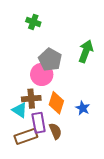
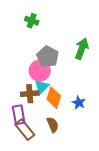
cyan triangle: (20, 110) -> (42, 87), moved, turned 42
purple rectangle: (39, 123) -> (19, 115), moved
brown rectangle: (26, 136) -> (25, 130), turned 70

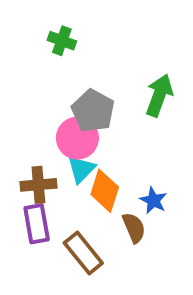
brown cross: (30, 94) -> (38, 185), moved
brown semicircle: (53, 125) -> (134, 228), moved
brown rectangle: (25, 130) -> (83, 253), moved

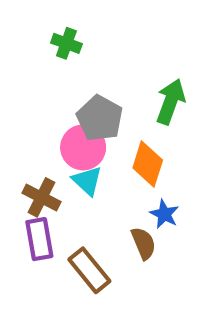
cyan triangle: (81, 169) -> (87, 181), turned -32
brown cross: (38, 185) -> (41, 197), turned 32
orange diamond: (105, 191) -> (148, 164), moved

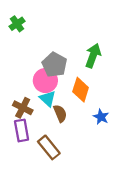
green cross: (66, 43) -> (17, 24), moved, turned 35
blue star: (164, 214) -> (101, 117), moved
brown semicircle: (143, 243) -> (60, 113), moved

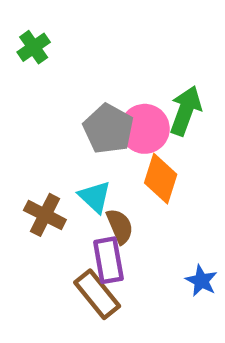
pink circle: (45, 81) -> (145, 129), moved
blue star: (101, 117) -> (201, 281), moved
purple rectangle: (22, 130) -> (108, 260), moved

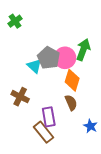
cyan triangle: (95, 197) -> (34, 66), moved
brown semicircle: (120, 226) -> (71, 103), moved

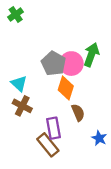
green cross: (15, 21) -> (16, 14), moved
cyan triangle: (34, 66) -> (19, 84), moved
orange diamond: (72, 80) -> (66, 88), moved

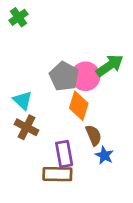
green arrow: (91, 55) -> (110, 66), turned 35
blue star: (99, 138) -> (104, 155), moved
brown rectangle: (48, 145) -> (57, 174), turned -50

